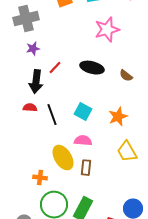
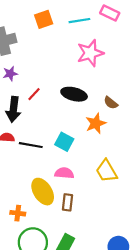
black line: (52, 115) -> (31, 145), turned -60
orange star: (118, 117) -> (96, 123), moved
yellow trapezoid: (127, 152) -> (106, 171), moved

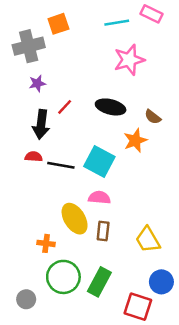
orange square: (44, 19) -> (58, 24), moved
cyan square: (64, 142) -> (99, 162), size x1.4
yellow trapezoid: (106, 171) -> (148, 240), moved

